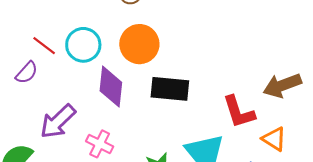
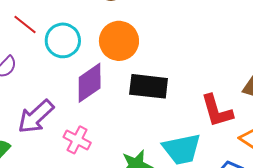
red line: (44, 46) -> (25, 24), moved
purple diamond: (111, 87) -> (90, 83), turned 48

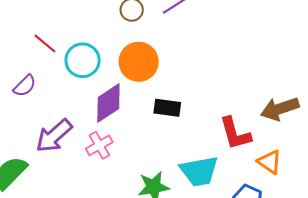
black rectangle: (149, 86) -> (167, 108), size x0.7
pink cross: (77, 140) -> (99, 145), moved, turned 32

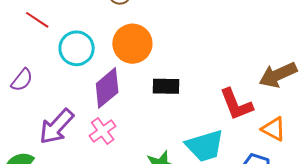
red line: (45, 44) -> (37, 20), moved

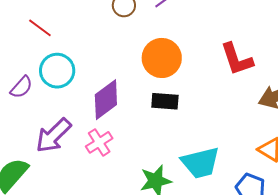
orange circle: (132, 44) -> (162, 58), moved
cyan circle: (77, 48) -> (57, 71), moved
red L-shape: (236, 104) -> (237, 59), moved

